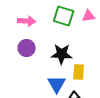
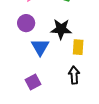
blue triangle: (57, 84) -> (40, 47), moved

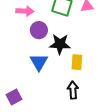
purple circle: (26, 23) -> (39, 30), moved
purple square: (33, 82) -> (14, 97), moved

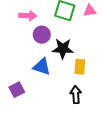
blue triangle: (39, 62) -> (42, 67), turned -42
purple square: (14, 97) -> (17, 90), moved

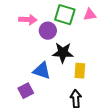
purple circle: (42, 35) -> (48, 31), moved
purple square: (17, 90) -> (26, 91), moved

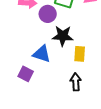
purple square: (26, 91) -> (26, 74), turned -35

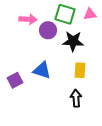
black star: (63, 36) -> (73, 41), moved
purple square: (26, 74) -> (15, 80), moved, turned 35

